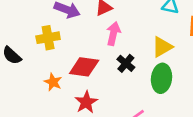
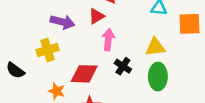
yellow triangle: (162, 47) -> (155, 47), turned 30

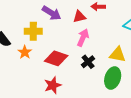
orange star: (57, 91) -> (25, 52), moved

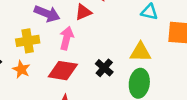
pink arrow: (83, 38) -> (67, 38), moved

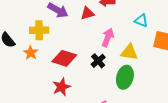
pink arrow: (67, 38) -> (108, 37), moved

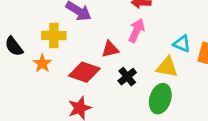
red triangle: (87, 13) -> (110, 49), moved
cyan triangle: (141, 21) -> (182, 44), moved
pink arrow: (108, 37) -> (136, 31), moved

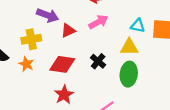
pink arrow: (136, 31) -> (98, 22), turned 48
red triangle: (110, 49) -> (68, 31), moved

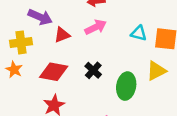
yellow triangle: (129, 47) -> (156, 71), moved, turned -30

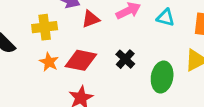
cyan triangle: (139, 33) -> (166, 18), moved
orange star: (14, 70) -> (49, 62), moved

